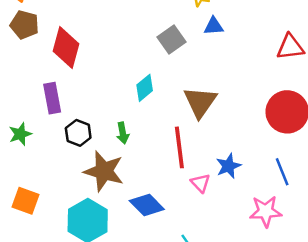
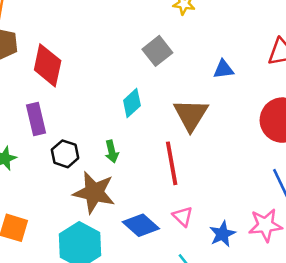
blue triangle: (214, 26) -> (223, 69), moved
blue star: (228, 166) -> (222, 234), moved
pink triangle: (200, 183) -> (183, 216), moved

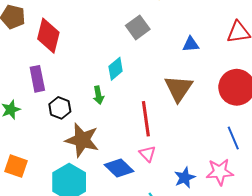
brown triangle: (191, 115) -> (178, 88), moved
green arrow: (112, 151) -> (98, 95), moved
pink triangle: (183, 216) -> (148, 154), moved

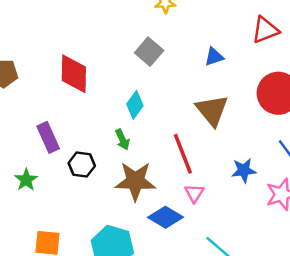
red diamond: (48, 36) -> (74, 74), moved
brown star: (82, 140) -> (135, 181), moved
pink triangle: (148, 154) -> (194, 193), turned 30
blue star: (185, 178) -> (244, 170), moved, turned 30

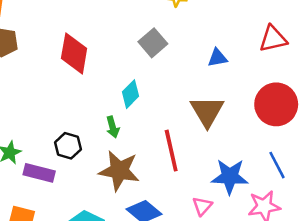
purple rectangle: (48, 137) -> (39, 173), moved, turned -60
blue star: (244, 170) -> (230, 177), size x1.4
pink triangle: (194, 193) -> (202, 206), moved

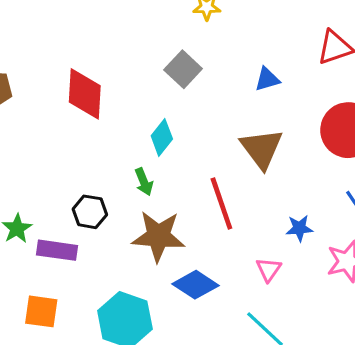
blue star: (230, 177) -> (299, 228), size x0.6

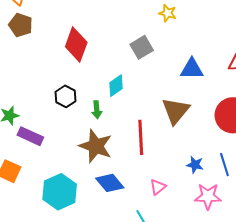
blue triangle: (267, 79) -> (192, 69), size x1.4
black hexagon: (90, 212) -> (65, 96), moved
blue star: (299, 228) -> (195, 165), moved

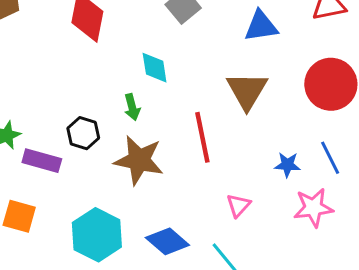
cyan diamond: (116, 86) -> (155, 68), turned -55
black hexagon: (65, 96) -> (83, 133), moved
blue diamond: (110, 183) -> (167, 241), moved

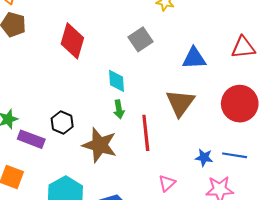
green arrow: (132, 107) -> (119, 109), moved
blue line: (330, 158) -> (235, 155), turned -60

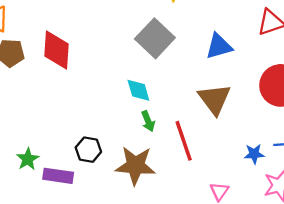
gray square: (141, 39) -> (155, 38), size x1.4
red diamond: (72, 41) -> (56, 50), moved

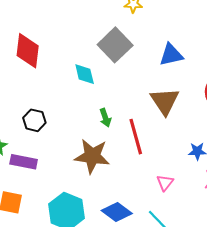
cyan diamond: (138, 90) -> (85, 74), moved
black hexagon: (88, 150) -> (34, 120), moved

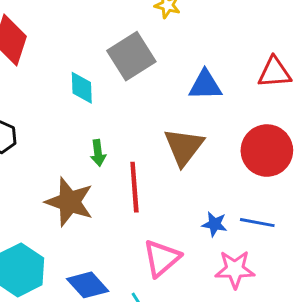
pink triangle: (165, 183) -> (162, 258), size x1.6

